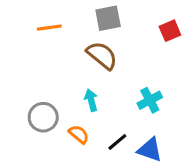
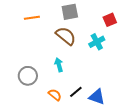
cyan cross: (150, 100) -> (97, 42), moved
orange semicircle: (79, 134) -> (55, 95), moved

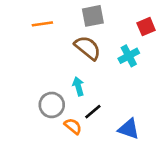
gray circle: (28, 76) -> (52, 105), moved
black line: (76, 92) -> (93, 112), moved

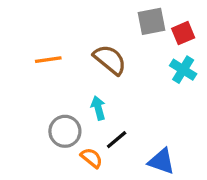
gray square: (93, 16) -> (151, 21), moved
orange line: (42, 24) -> (48, 60), moved
cyan cross: (129, 56) -> (183, 70), moved, turned -30

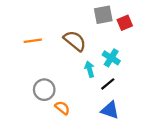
cyan cross: (183, 70) -> (111, 58), moved
cyan arrow: (98, 108) -> (90, 69), moved
black line: (117, 140) -> (108, 84), moved

